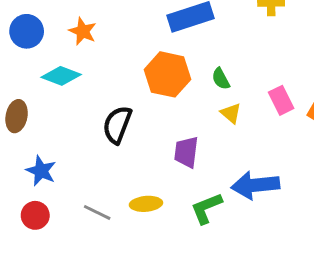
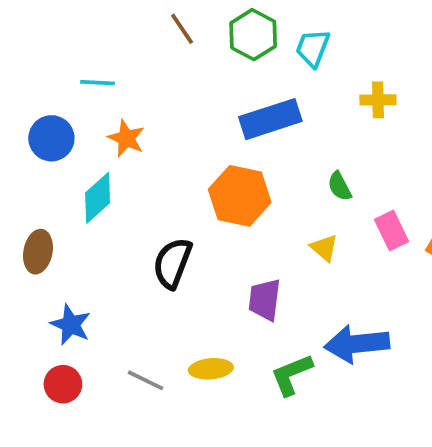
cyan diamond: (61, 76) -> (98, 198), turned -63
green semicircle: (221, 79) -> (340, 186), moved

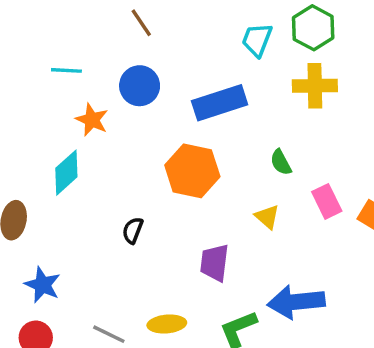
green hexagon: (253, 35) -> (313, 28), moved
yellow cross: (378, 100) -> (315, 86), size x1.4
blue circle: (51, 138) -> (140, 86), moved
black semicircle: (172, 263) -> (133, 230), size x0.6

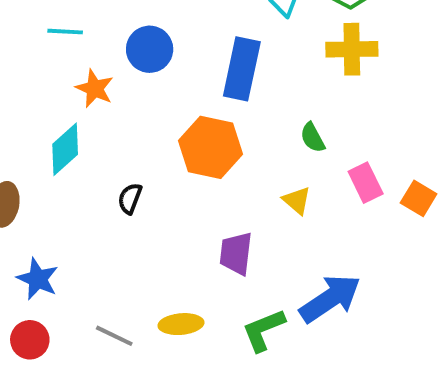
blue rectangle: (220, 103) -> (242, 69), turned -60
black semicircle: (133, 230) -> (130, 198), moved
blue arrow: (296, 302) -> (330, 299), turned 152

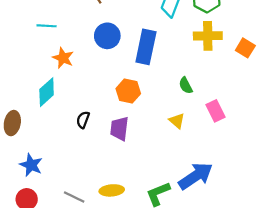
blue circle: (150, 49) -> (107, 36), moved
orange hexagon: (210, 147) -> (128, 91), size x0.7
orange square: (419, 198) -> (245, 48), moved
purple trapezoid: (236, 253) -> (119, 129), moved

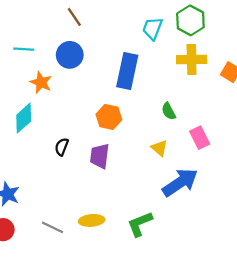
blue circle: (107, 36) -> (70, 55), moved
blue arrow: (196, 176) -> (180, 183), moved

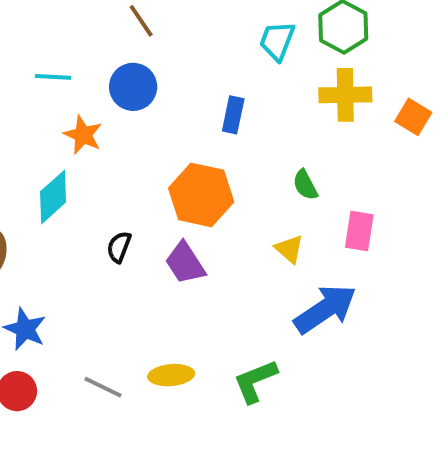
blue rectangle: (127, 71) -> (233, 115), size x0.6
orange hexagon: (109, 117) -> (201, 195), size x1.4
pink rectangle: (200, 138) -> (359, 231), turned 35
purple trapezoid: (100, 156) -> (185, 263), turned -40

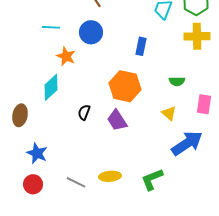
green semicircle: (305, 185) -> (177, 81), turned -63

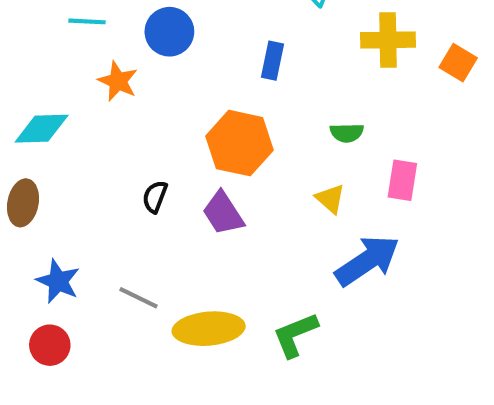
cyan diamond: (51, 87) -> (42, 129), moved, turned 40
yellow ellipse: (110, 176) -> (209, 329), size x1.5
gray line: (76, 182) -> (138, 298), moved

